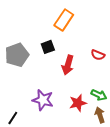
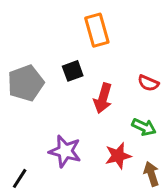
orange rectangle: (64, 20) -> (97, 30), turned -50
green arrow: (99, 95) -> (144, 127), moved

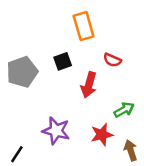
red semicircle: (148, 83) -> (112, 60), moved
green arrow: (144, 127) -> (124, 110), turned -54

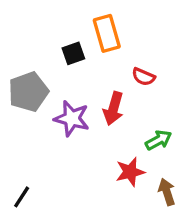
black square: (63, 61) -> (73, 53), moved
purple star: (56, 131) -> (72, 118), moved

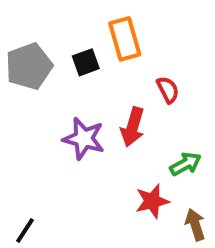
red semicircle: (143, 77) -> (168, 90), turned -140
gray pentagon: (28, 92) -> (29, 66), moved

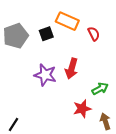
orange rectangle: (125, 39) -> (67, 21), turned -50
red semicircle: (168, 90) -> (94, 34), moved

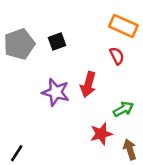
orange rectangle: (67, 21) -> (123, 26), moved
red semicircle: (94, 34) -> (117, 56), moved

